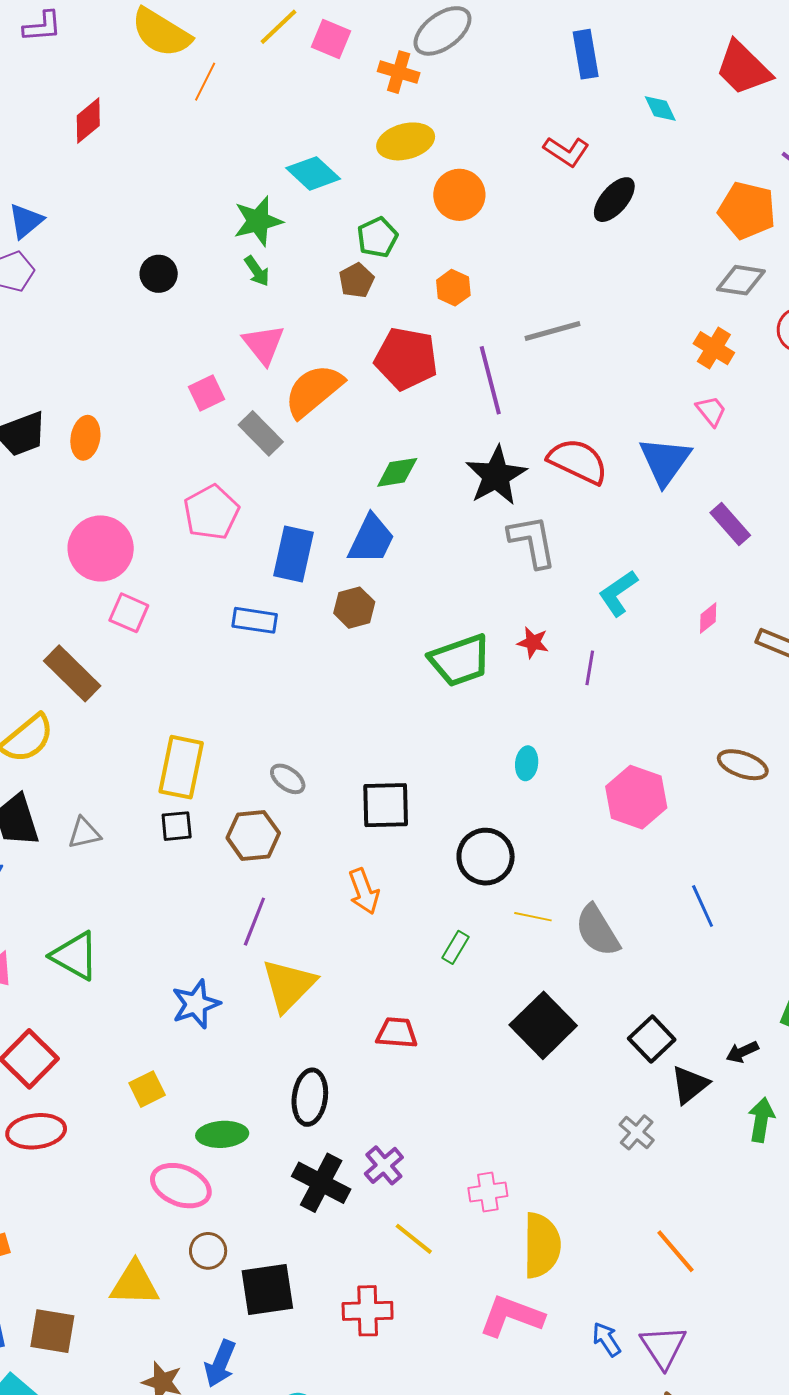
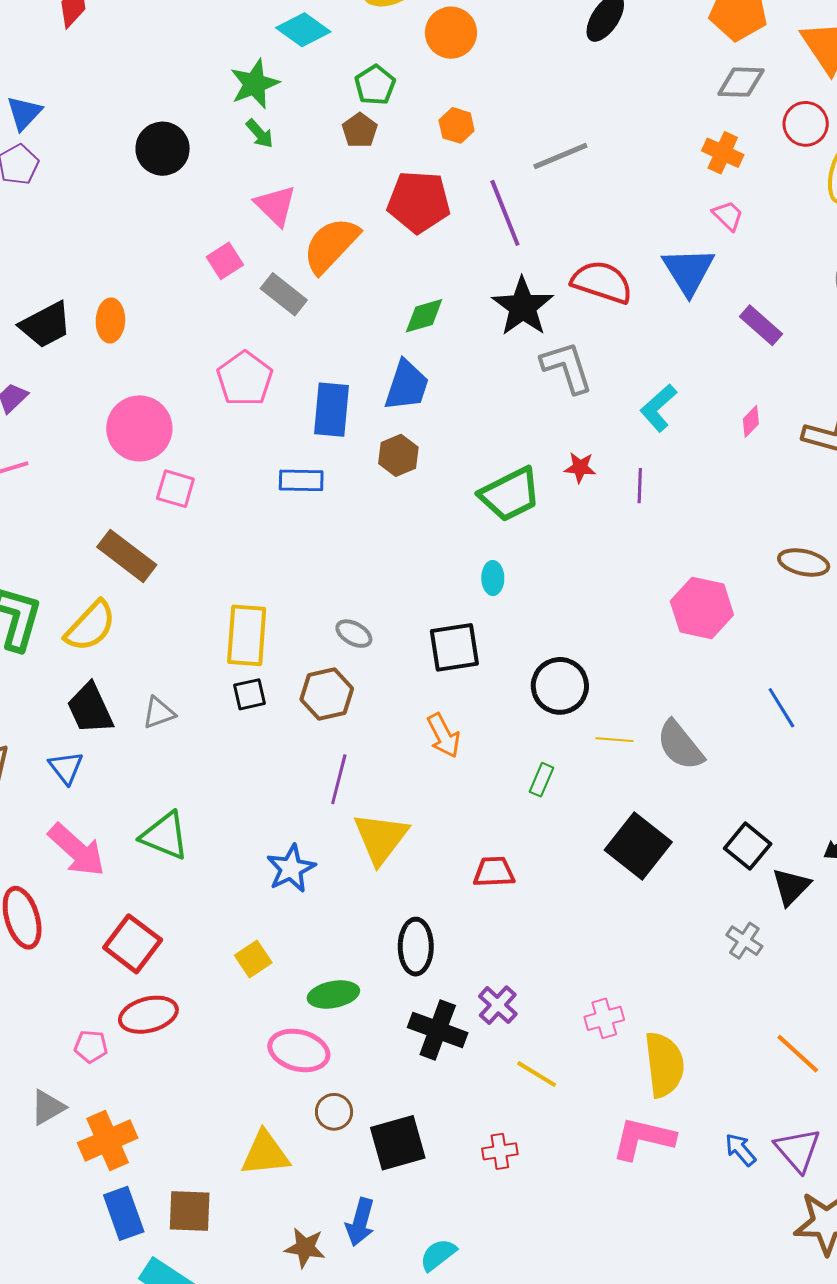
black circle: (159, 274) -> (163, 149), size x1.4
cyan ellipse: (527, 763) -> (493, 578), moved
red cross: (368, 1311) -> (500, 1151), size x0.7

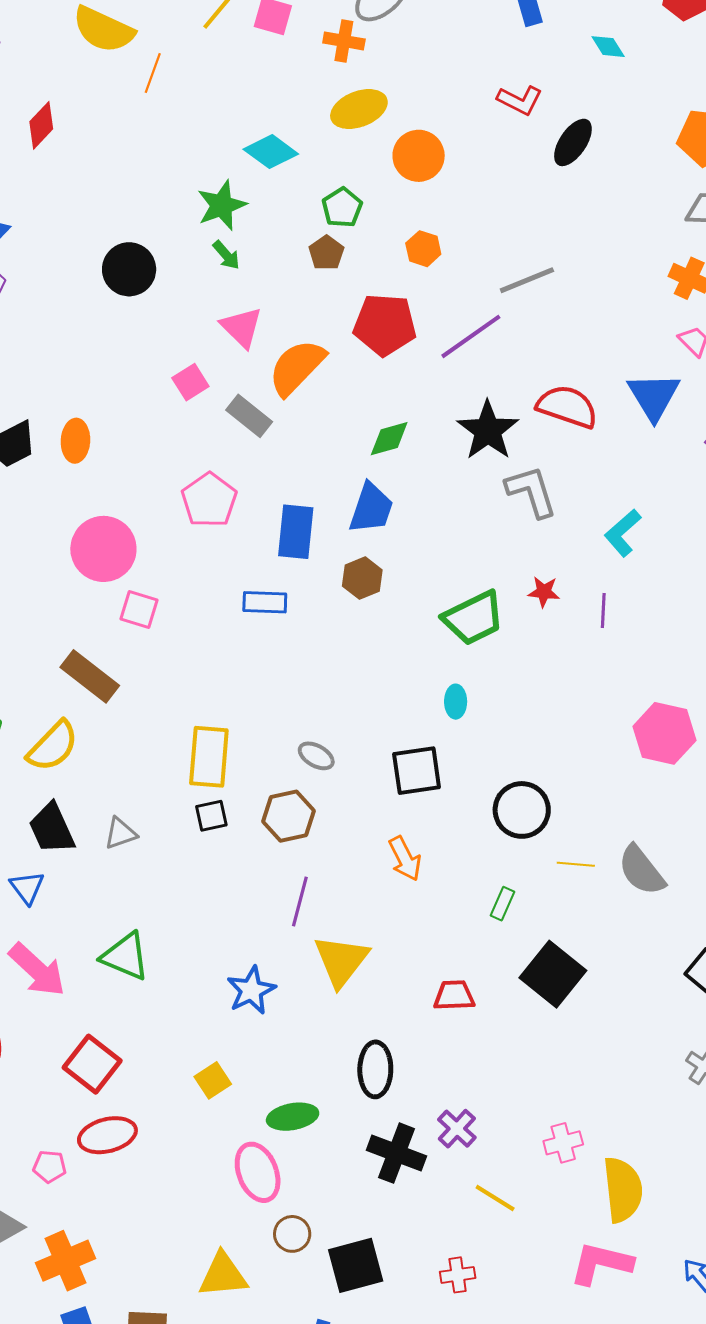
purple line: (505, 213) -> (471, 336), turned 76
black square: (638, 846) -> (553, 974), moved
pink ellipse: (299, 1050) -> (258, 1172), turned 54

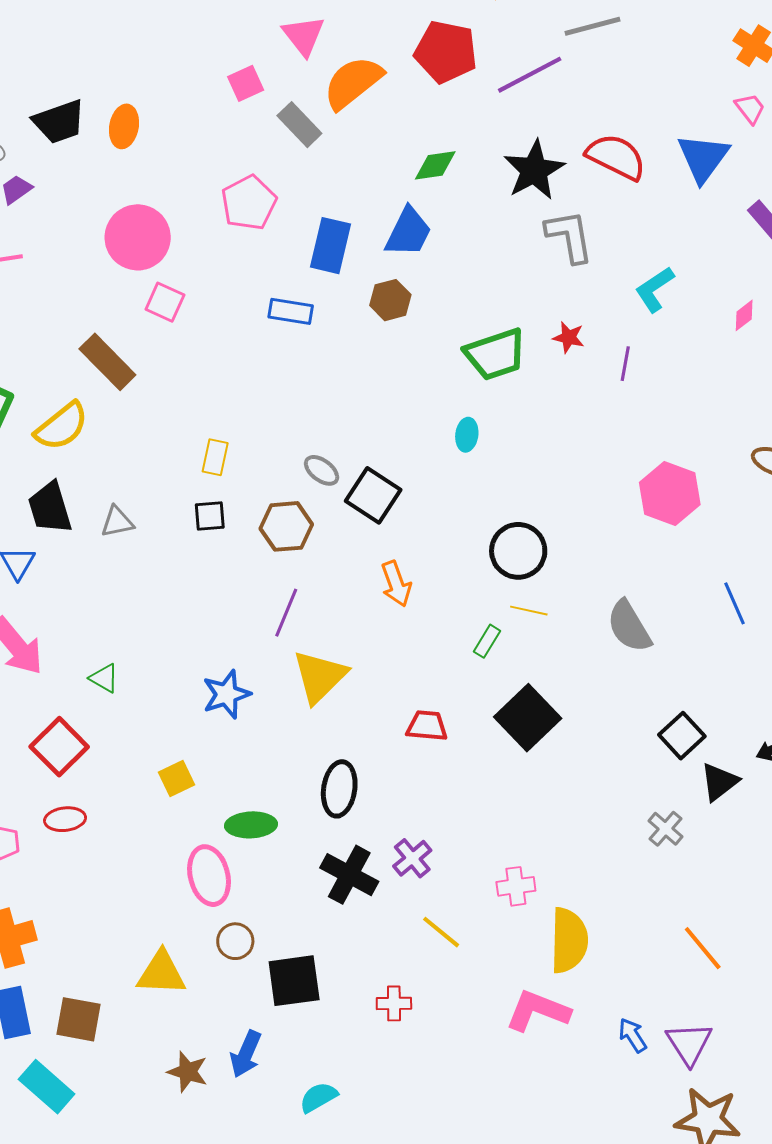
yellow rectangle: (209, 757) -> (215, 457), size x0.6
black square: (417, 771) -> (373, 495), moved, turned 34
yellow line: (576, 864) -> (529, 611), moved
green triangle: (125, 956) -> (104, 678), moved, size x0.6
red ellipse: (107, 1135) -> (65, 819), size x0.7

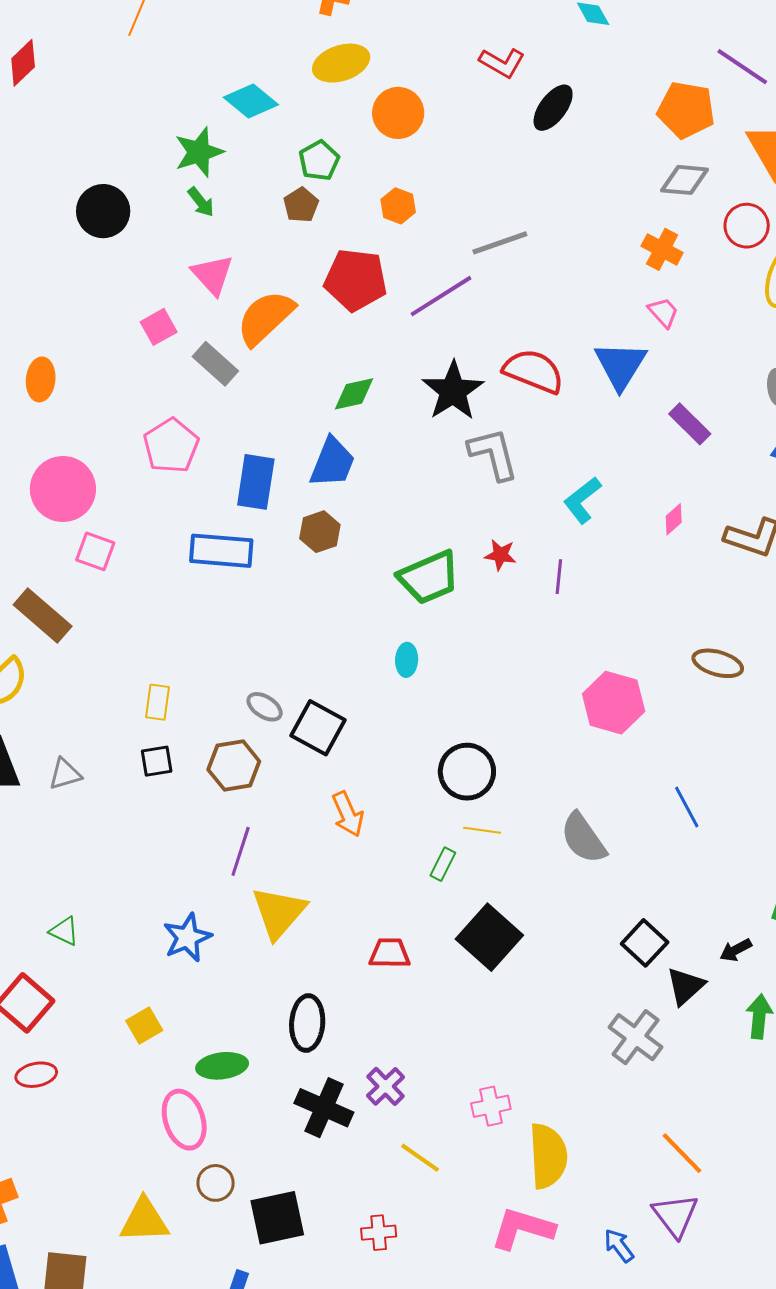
blue rectangle: (291, 311) -> (221, 551), size x1.4
gray cross: (665, 829) -> (636, 1037), size x1.5
purple triangle: (689, 1044) -> (675, 1215), moved

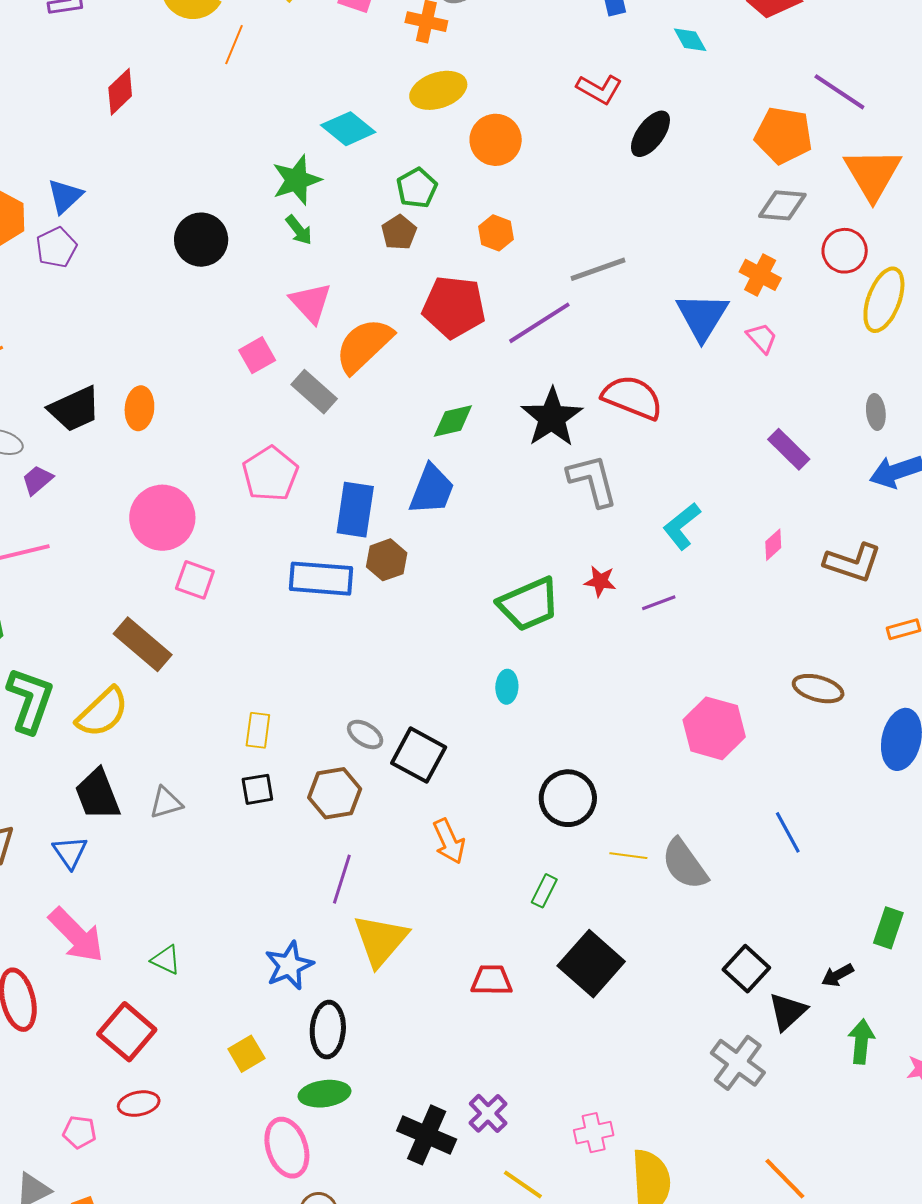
blue triangle: (620, 365) -> (702, 316), moved
brown hexagon: (320, 532) -> (387, 560), moved
purple line: (559, 577) -> (659, 603), turned 64
yellow line: (482, 830) -> (628, 856), moved
black ellipse: (307, 1023) -> (328, 1030), moved

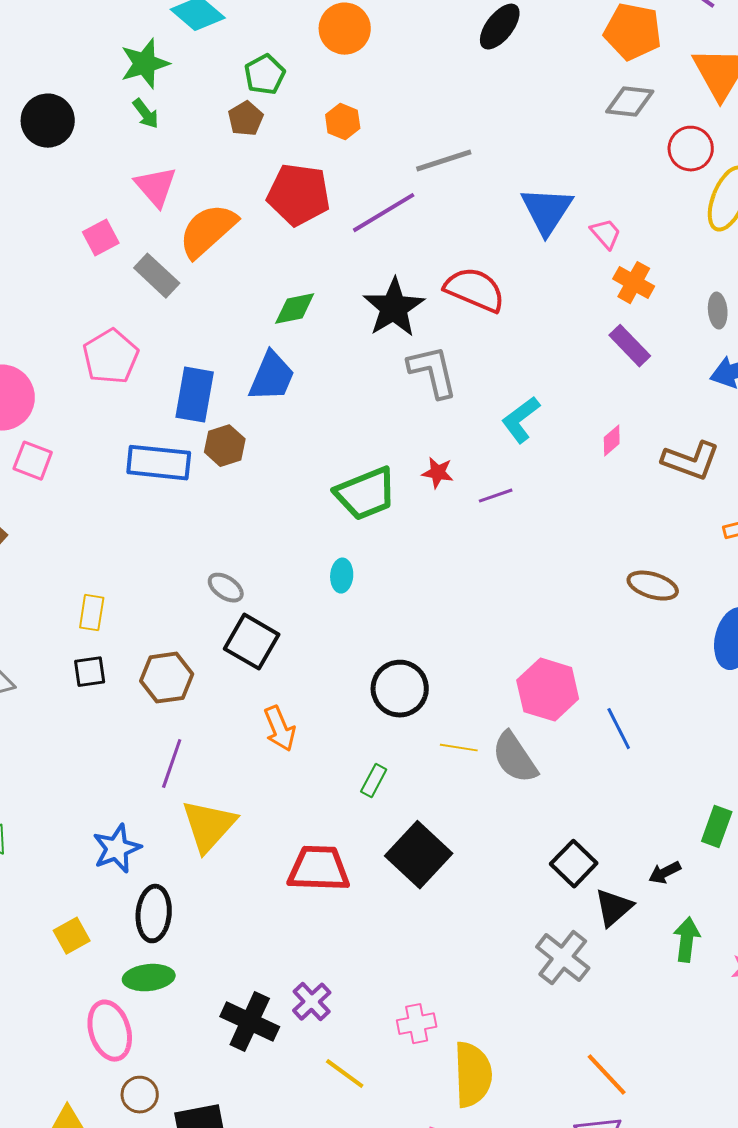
orange cross: (760, 275) -> (634, 283), moved
pink hexagon: (714, 728) -> (548, 690), moved
gray ellipse: (365, 734) -> (226, 588), moved
red trapezoid: (492, 980) -> (319, 869), size x1.5

